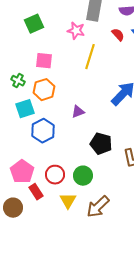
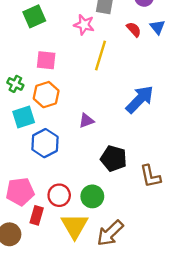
pink pentagon: (22, 172) -> (20, 192), turned 30
red rectangle: (36, 192) -> (37, 215), turned 49
yellow triangle: (68, 201) -> (75, 226), size x1.4

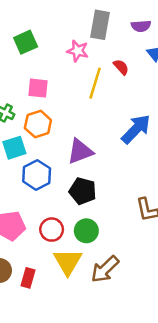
red semicircle: (134, 29) -> (121, 67), moved
purple triangle: (86, 121) -> (80, 151), size x1.6
black pentagon: (114, 159) -> (83, 191), moved
red rectangle: (37, 215) -> (28, 278), moved

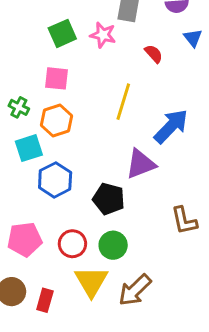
green square: (26, 42) -> (62, 33), moved
yellow line: (95, 83) -> (123, 102), moved
purple triangle: (80, 151) -> (141, 164), moved

